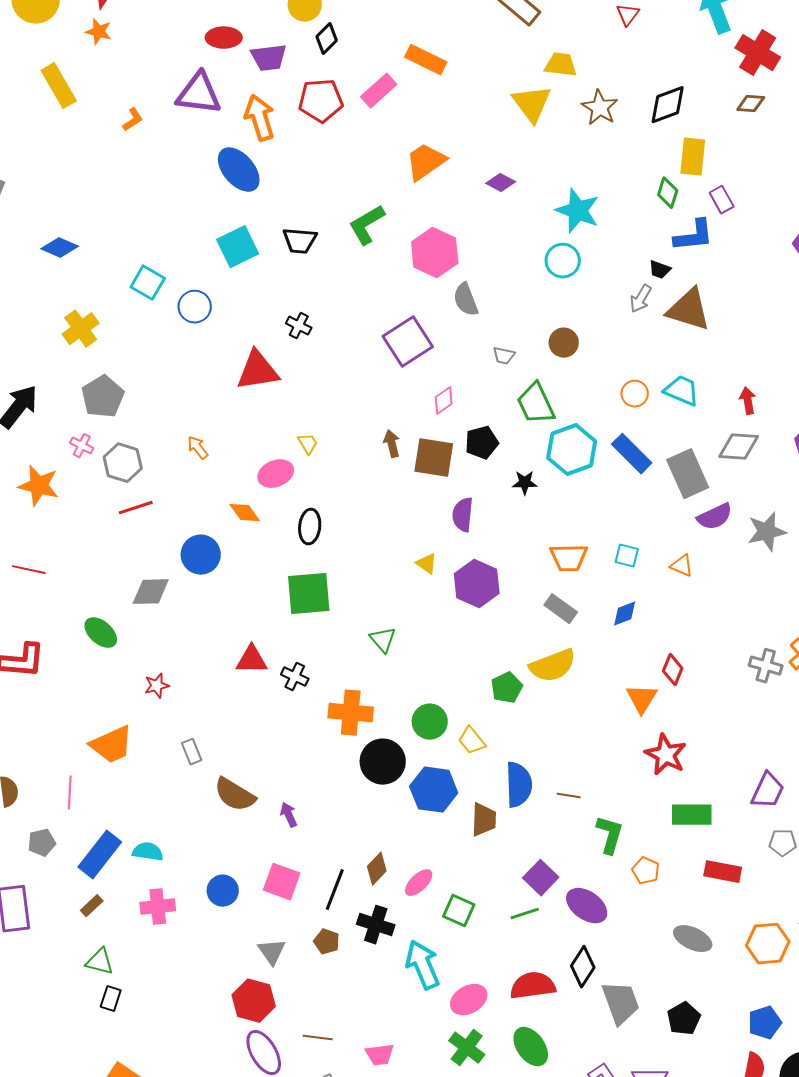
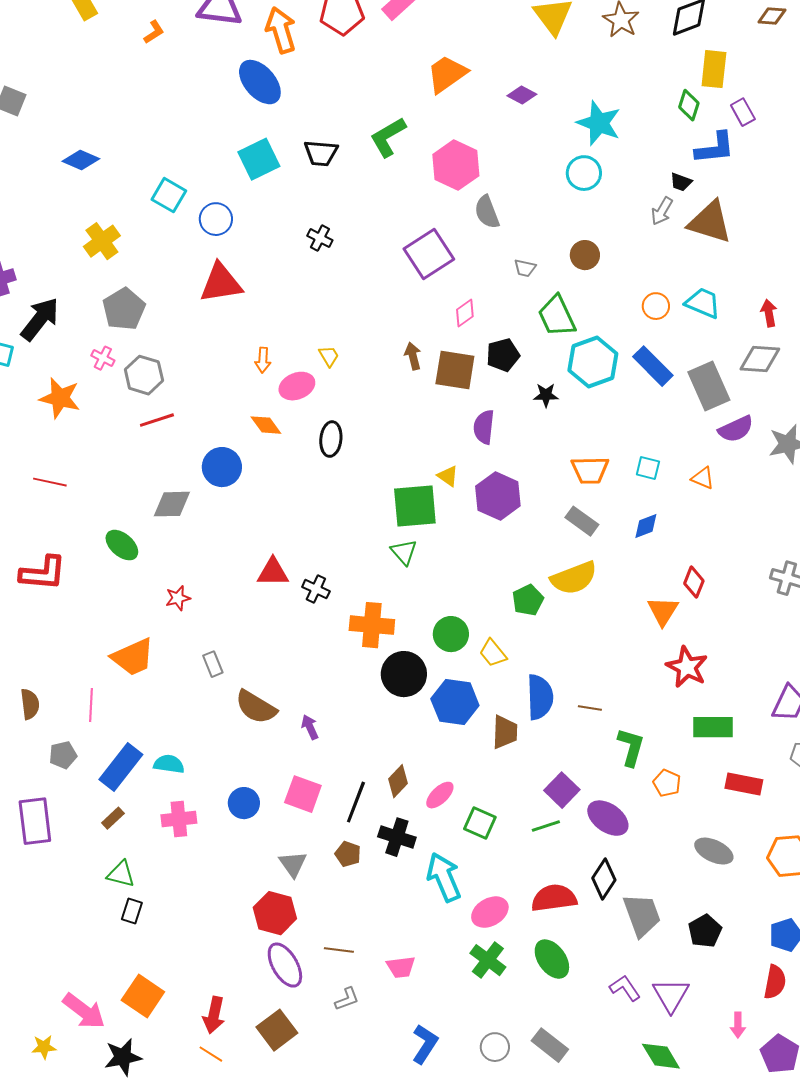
red triangle: (258, 371) -> (221, 283), moved
orange arrow: (198, 448) -> (263, 360), moved, turned -140
green square: (309, 594) -> (415, 506), moved

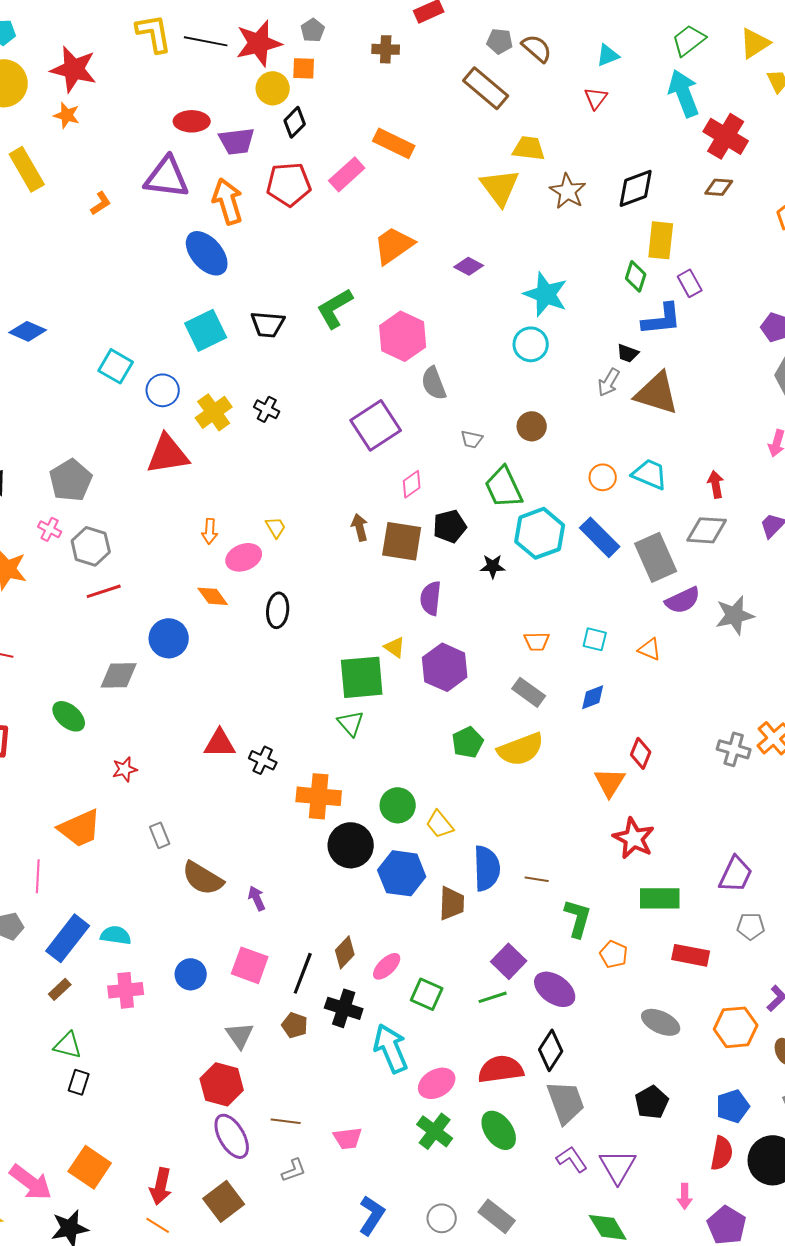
yellow cross: (102, 241) -> (214, 412), moved
orange trapezoid: (590, 470) -> (537, 641), size x0.7
green pentagon: (528, 600) -> (468, 742), moved
gray trapezoid: (642, 915) -> (566, 1102), moved

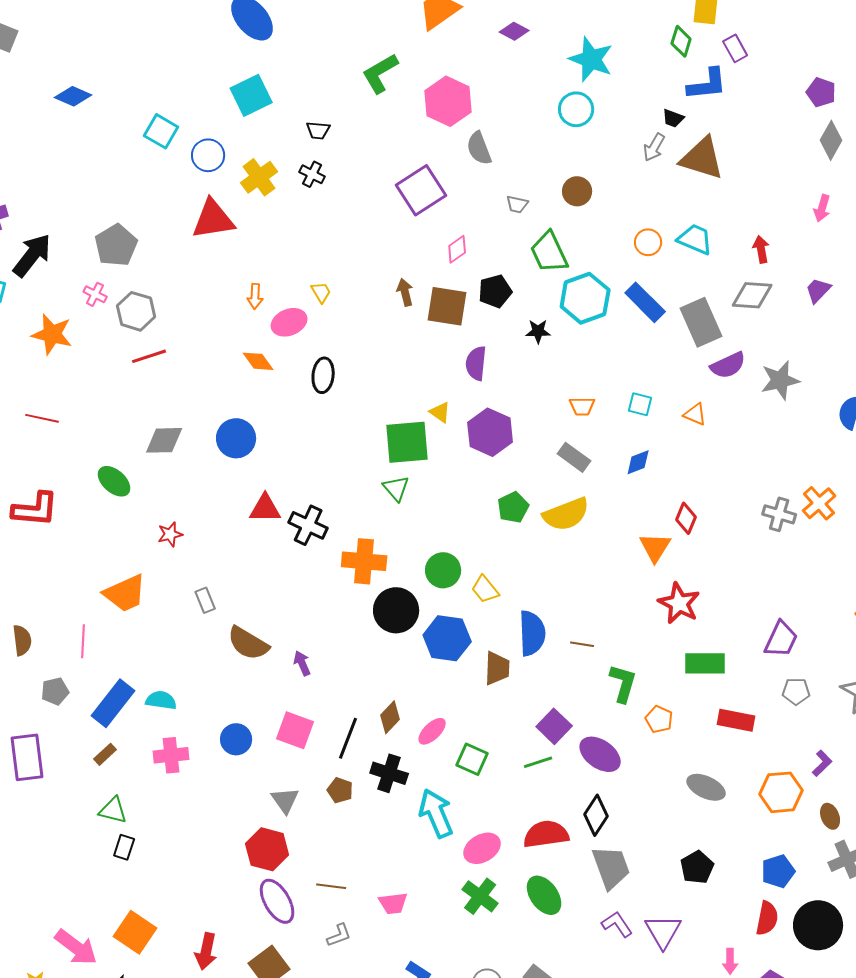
black trapezoid: (268, 324) -> (318, 130), moved, size x0.7
blue circle: (169, 638) -> (236, 438), moved
black cross: (263, 760) -> (308, 525), size x1.4

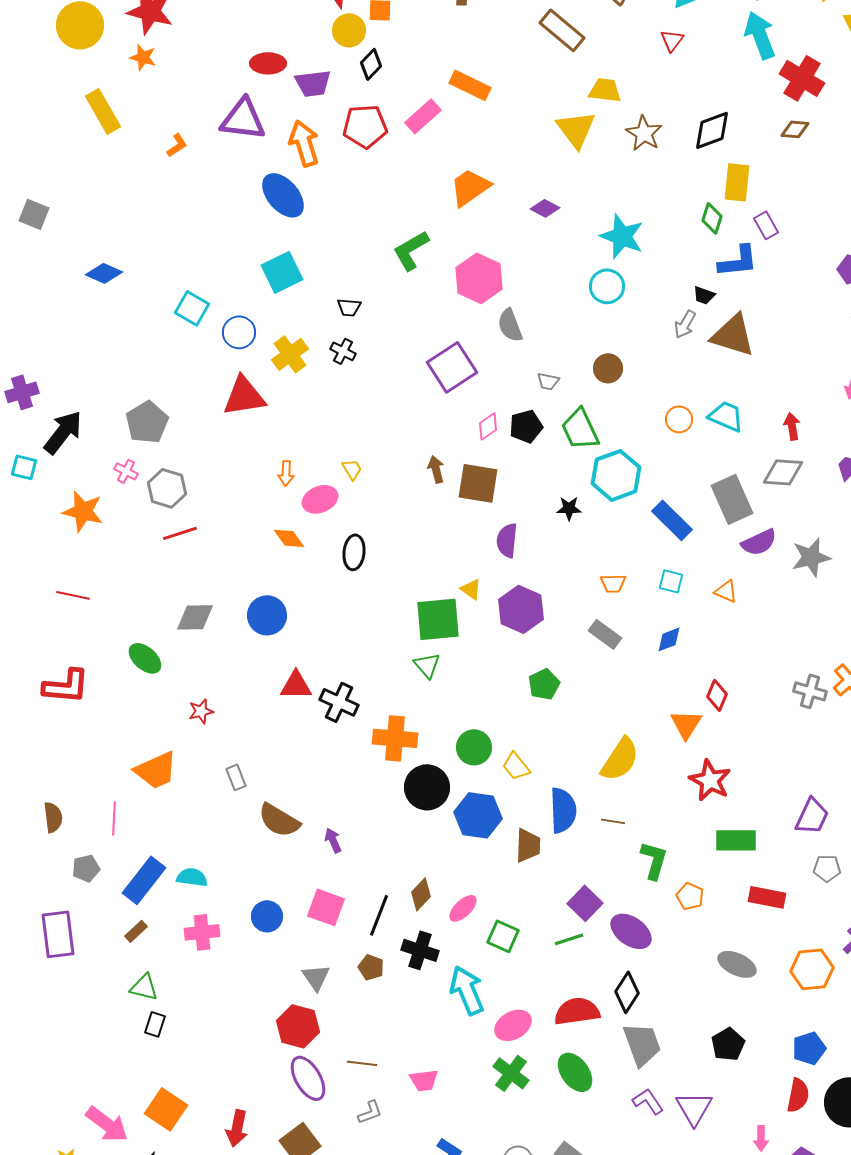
black pentagon: (495, 291) -> (526, 426), moved
blue rectangle: (645, 302) -> (672, 520), moved
yellow semicircle: (566, 514) -> (620, 759), moved, turned -36

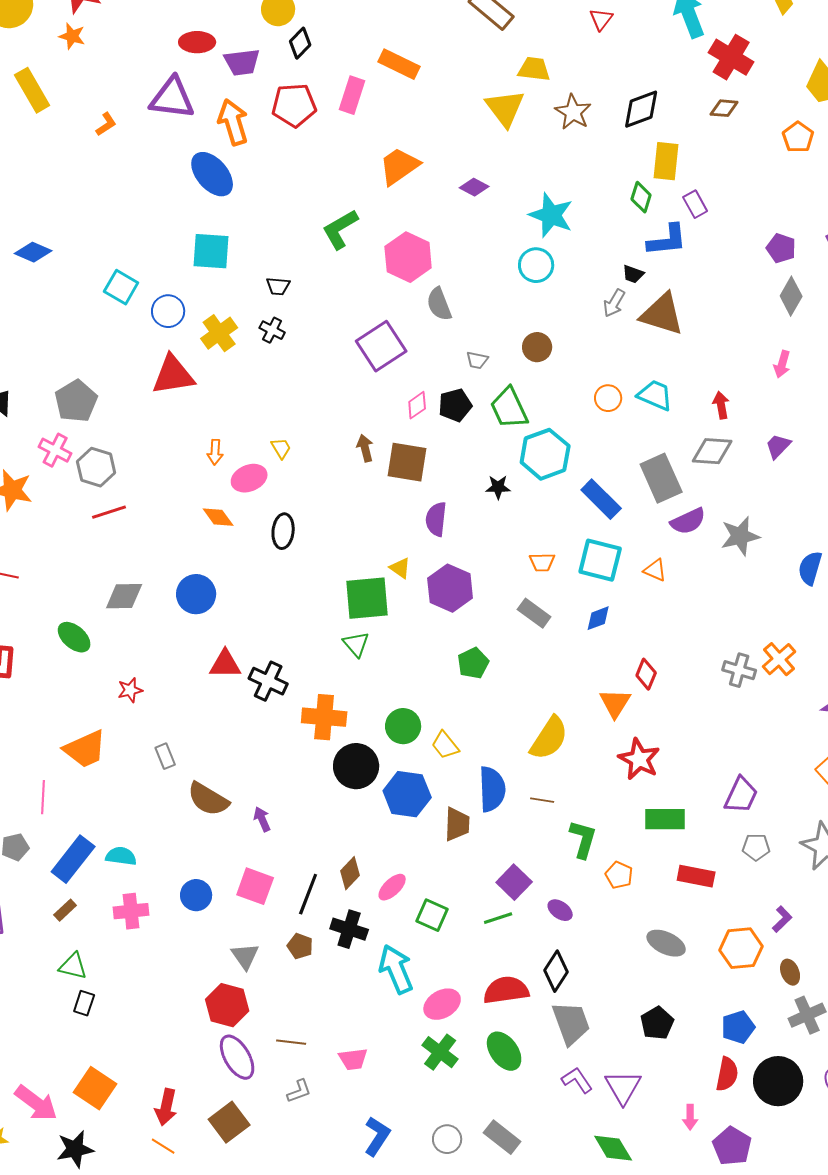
pink rectangle: (423, 116) -> (352, 95), turned -30
cyan square: (282, 272) -> (211, 251), turned 30
pink cross: (126, 471) -> (55, 450), size x1.4
cyan square: (671, 581) -> (600, 560), size x1.8
purple ellipse: (631, 931) -> (560, 910), size x0.6

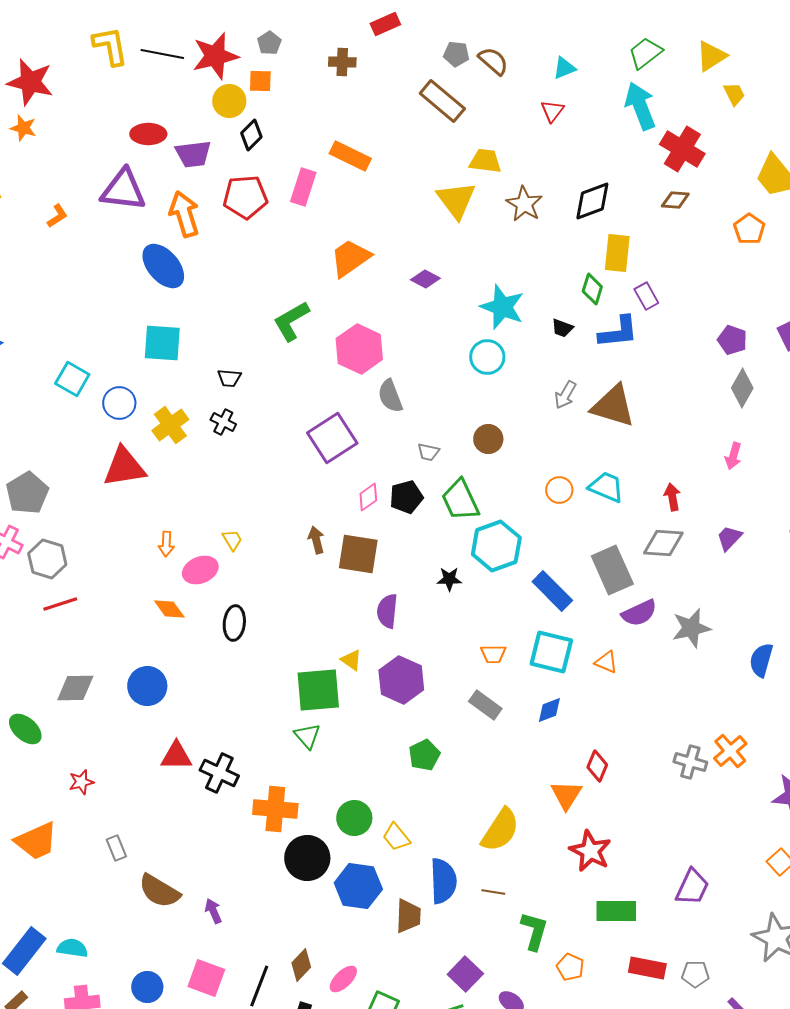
black trapezoid: (633, 274) -> (562, 328), moved
gray pentagon: (756, 847) -> (695, 974), moved

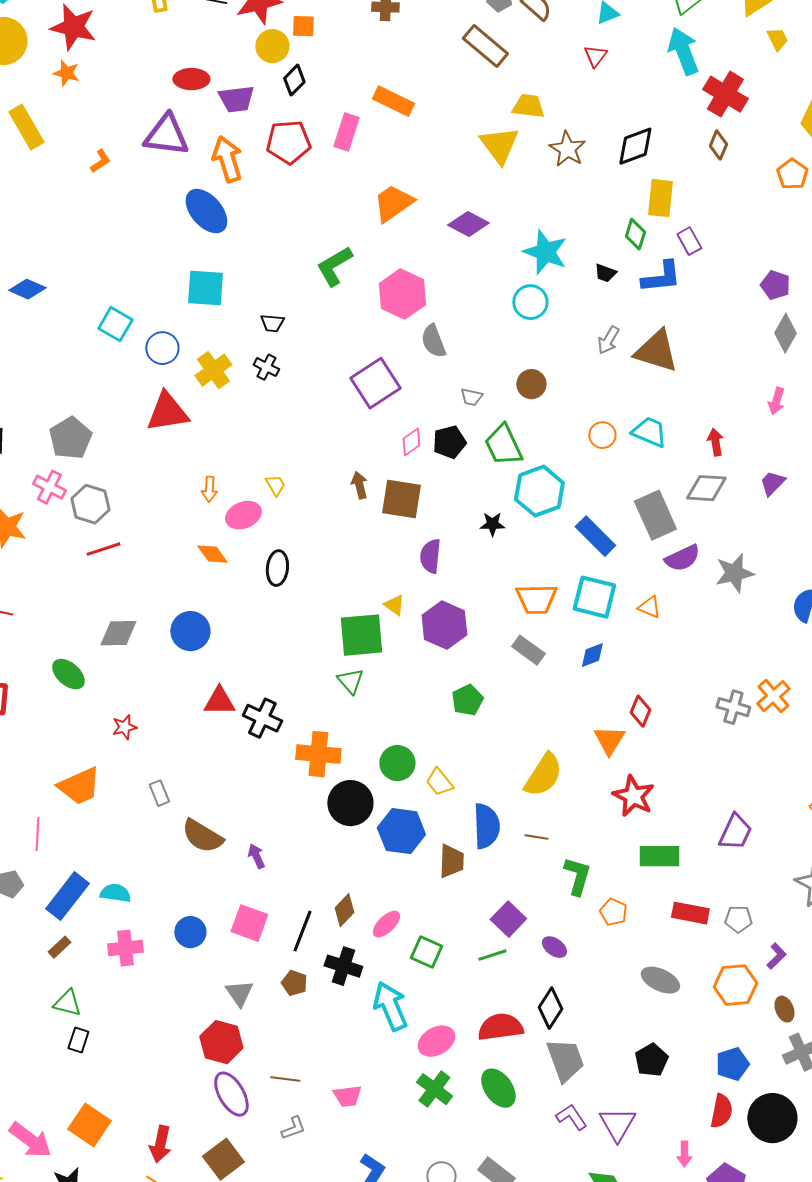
brown diamond: (675, 200) -> (718, 145), turned -72
purple diamond: (425, 279) -> (468, 224), size x1.4
orange trapezoid: (493, 654) -> (536, 599), size x1.6

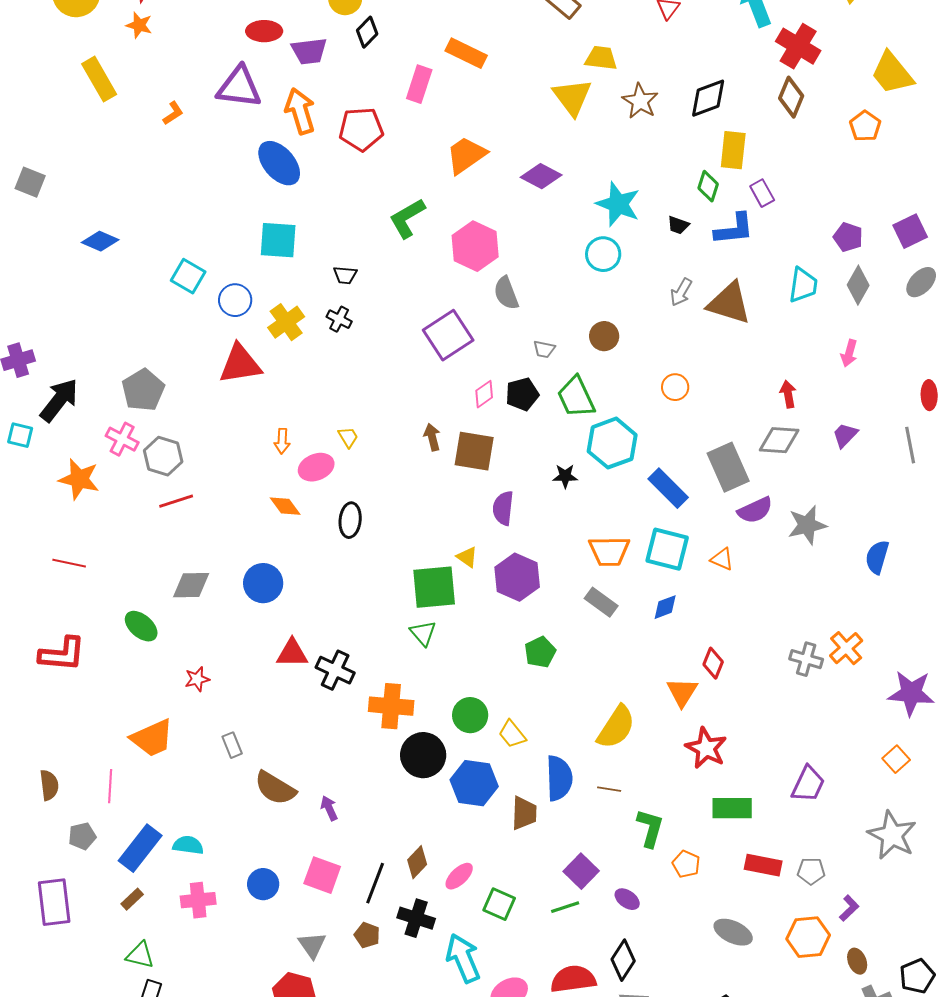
red pentagon: (288, 142) -> (361, 129), moved
brown diamond: (718, 145) -> (791, 97), size x1.4
cyan trapezoid: (649, 432) -> (803, 285), moved, turned 75

